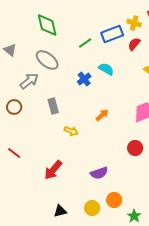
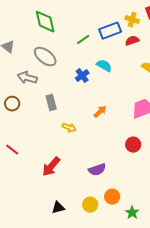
red semicircle: (134, 44) -> (132, 41), turned 32
gray arrow: (29, 81) -> (27, 78), turned -126

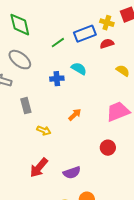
blue cross: (82, 76) -> (57, 79), turned 32
red arrow: (51, 167) -> (39, 168), moved

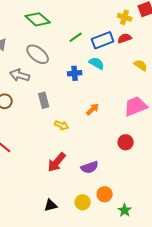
green diamond: (20, 25) -> (38, 19), turned -35
blue rectangle: (85, 34) -> (103, 40), moved

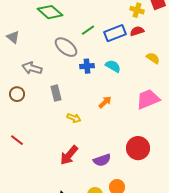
gray ellipse: (38, 54) -> (66, 47), moved
cyan semicircle: (97, 63) -> (113, 66), moved
red circle: (126, 142) -> (138, 148), moved, size x1.5

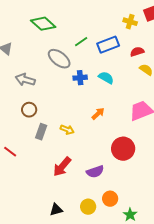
red semicircle: (137, 31) -> (137, 52), moved
gray rectangle: (56, 93) -> (41, 132), moved, turned 35
brown circle: (17, 94) -> (29, 110), moved
red circle: (138, 148) -> (123, 149), moved

